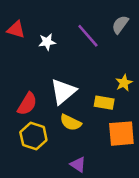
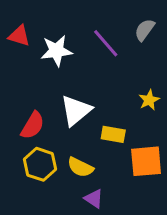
white star: (47, 42) -> (56, 51), size x1.5
yellow rectangle: (104, 103) -> (113, 134), moved
yellow semicircle: (71, 122) -> (80, 167), moved

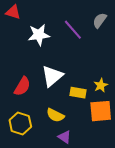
red triangle: (19, 36) -> (13, 12), moved
yellow star: (149, 100) -> (101, 85), moved
yellow hexagon: (40, 164) -> (20, 123), moved

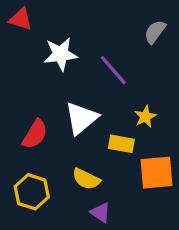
purple line: (73, 30) -> (113, 70), moved
yellow star: (101, 85) -> (145, 117), moved

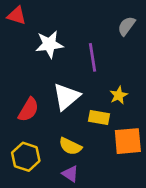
purple line: (113, 70) -> (92, 57), turned 32
purple triangle: (101, 213) -> (70, 174), moved

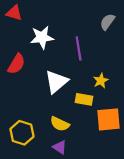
red semicircle: (28, 110) -> (16, 64), moved

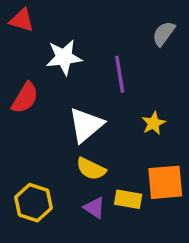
yellow rectangle: (84, 99) -> (128, 199), moved
yellow semicircle: (60, 124) -> (91, 169), moved
purple triangle: (60, 147) -> (94, 208), moved

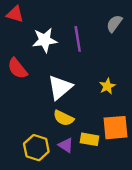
purple line: (120, 74) -> (78, 39), moved
red semicircle: (25, 98) -> (17, 68), turned 110
yellow hexagon: (33, 203) -> (36, 148), moved

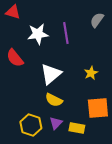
yellow rectangle: (90, 139) -> (77, 128), moved
purple triangle: (66, 145) -> (56, 123), turned 40

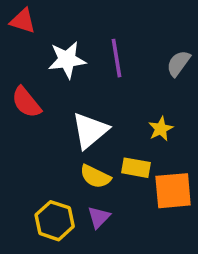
gray semicircle: (97, 20) -> (178, 63), moved
yellow rectangle: (77, 128) -> (136, 168), moved

